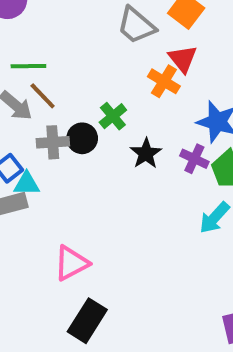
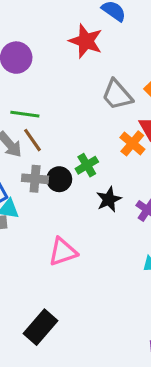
pink triangle: (71, 263) -> (63, 252), moved

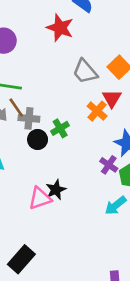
gray cross: (35, 179) -> (29, 118), moved
black star: (109, 199) -> (56, 190), moved

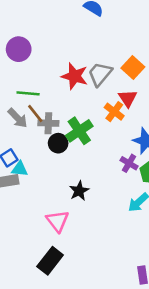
red star: (60, 28) -> (75, 76), moved
gray trapezoid: (85, 72) -> (100, 74), turned 84
green cross: (60, 128) -> (79, 131), size x1.5
pink triangle: (40, 198) -> (57, 221), moved, turned -45

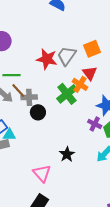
orange square: (133, 67) -> (92, 49), turned 30
green cross: (79, 131) -> (67, 94), moved
black star: (79, 191) -> (67, 154), moved

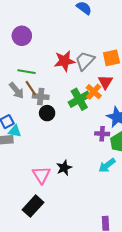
red star: (47, 59) -> (65, 61), turned -30
purple cross: (95, 124) -> (102, 134), turned -32
black star: (67, 154) -> (64, 168), moved

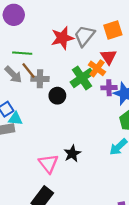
black circle: (47, 113) -> (57, 96), moved
purple cross: (102, 134) -> (109, 88), moved

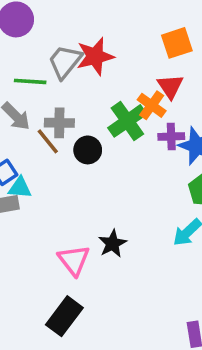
gray trapezoid: (84, 36) -> (65, 62), moved
brown line: (29, 71) -> (48, 141), moved

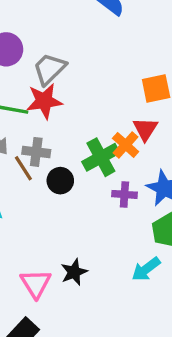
red star: (95, 56) -> (44, 101), moved
gray trapezoid: (65, 62) -> (49, 69), moved
purple cross: (171, 136) -> (124, 194), moved

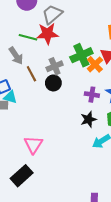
gray cross: (36, 152) -> (55, 66), moved, turned -35
green cross: (101, 157) -> (81, 55), moved
black star: (74, 272) -> (88, 119), moved

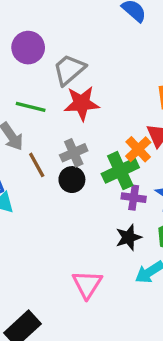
red star: (47, 34) -> (82, 103), moved
green cross: (81, 55) -> (120, 171), moved
pink triangle: (33, 145) -> (87, 284), moved

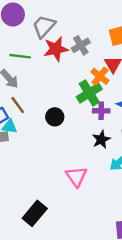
gray cross: (74, 153) -> (81, 45), moved
brown line: (37, 165) -> (18, 105), moved
black circle: (72, 180) -> (55, 117), moved

